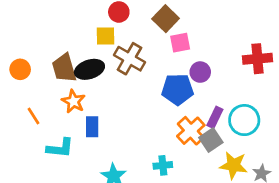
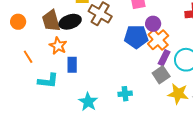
orange cross: (191, 131) -> (158, 40), moved

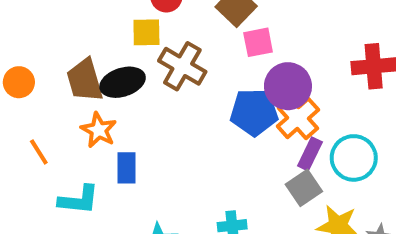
purple circle: (153, 24) -> (288, 86), size x1.5

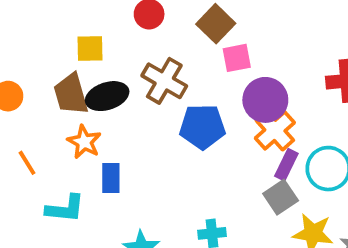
yellow square: (146, 32) -> (90, 48), moved
blue pentagon: (254, 112) -> (202, 127), moved

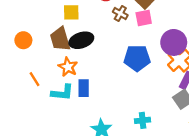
pink square: (237, 58) -> (144, 18), moved
brown cross: (164, 81) -> (120, 13), moved, size x0.6
cyan L-shape: (65, 209) -> (62, 93), moved

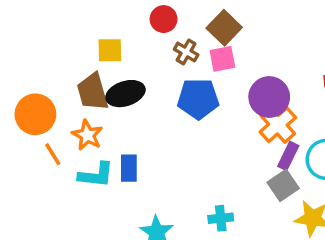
orange circle: (23, 40) -> (35, 114), moved, size x1.5
blue pentagon: (137, 58) -> (198, 99), moved
orange star: (68, 67) -> (87, 135), moved

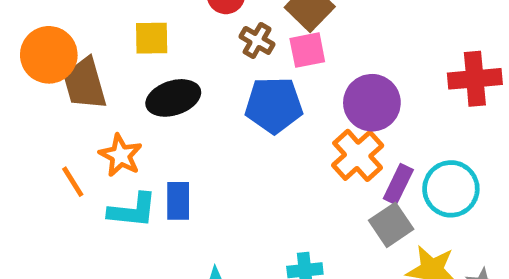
brown trapezoid: (93, 92) -> (85, 84), moved
orange circle: (35, 114) -> (49, 55), moved
orange cross: (278, 125) -> (358, 155), moved

